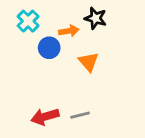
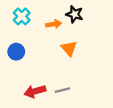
blue circle: (49, 48) -> (16, 52), moved

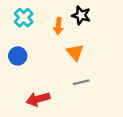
orange arrow: (54, 24) -> (58, 26), turned 104
gray line: (62, 90) -> (81, 82), moved

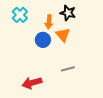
orange triangle: (75, 52) -> (63, 35), moved
blue circle: (18, 56) -> (43, 40), moved

